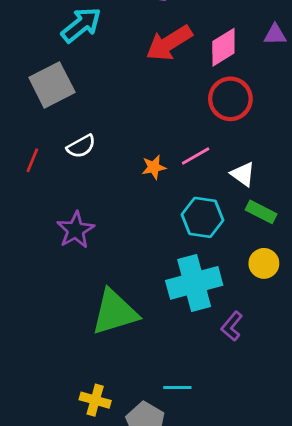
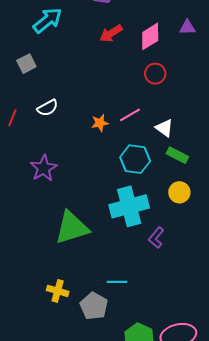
red arrow: (169, 43) -> (111, 33), size x0.7
gray square: (52, 85) -> (26, 64), size x0.6
red circle: (230, 99) -> (155, 74), size x0.7

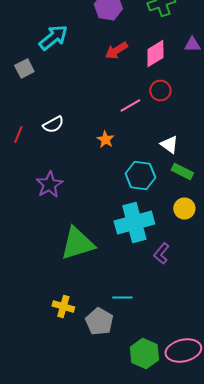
gray square: (26, 64) -> (24, 68), moved
pink line: (130, 115) -> (130, 106), moved
orange star: (100, 123) -> (105, 140), turned -30

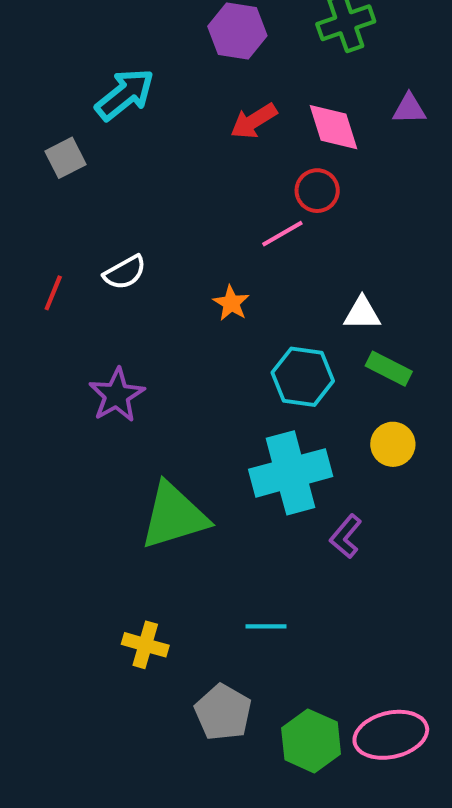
pink diamond: (155, 54) -> (334, 127), turned -76
red circle: (160, 90) -> (317, 191), moved
white triangle: (169, 144) -> (362, 313), turned -36
gray pentagon: (99, 322) -> (223, 712), moved

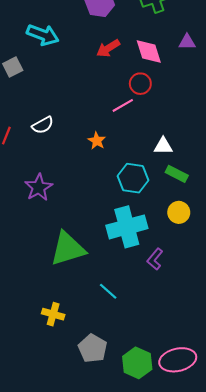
cyan arrow: (125, 94) -> (43, 35), turned 60
cyan line: (266, 626) -> (108, 291), moved, turned 42

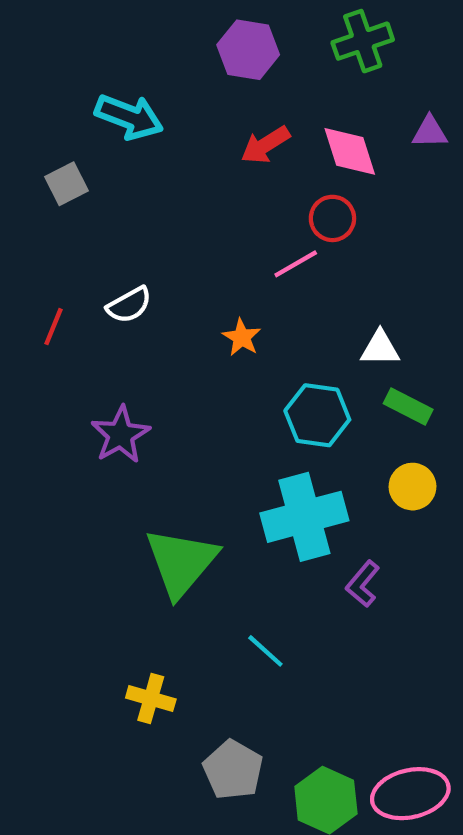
green triangle: (68, 249) -> (181, 562), turned -33

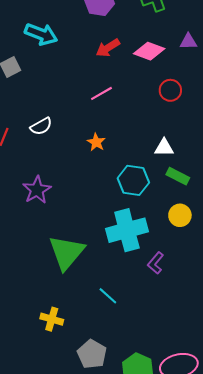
pink diamond: (350, 151) -> (149, 51), turned -52
red circle: (332, 218) -> (170, 90), moved
pink line: (296, 264) -> (102, 93), moved

